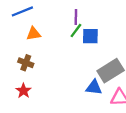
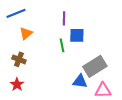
green line: (76, 30) -> (62, 45), moved, turned -48
orange triangle: (33, 34) -> (26, 33), turned -32

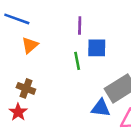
blue line: (16, 13) -> (17, 19), turned 42
brown cross: (19, 59) -> (26, 88), moved

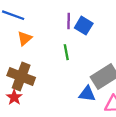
blue square: (97, 48) -> (84, 26), moved, turned 30
brown cross: (26, 88) -> (21, 77), size x1.6

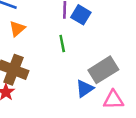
blue triangle: (87, 94) -> (85, 89), turned -42

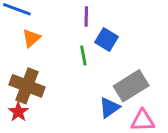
blue square: (81, 15) -> (106, 40), moved

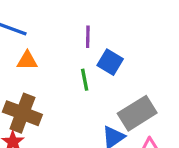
orange triangle: (31, 38) -> (27, 61), turned 42

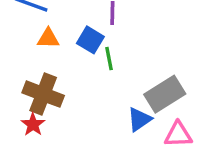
blue square: (110, 62) -> (90, 40), moved

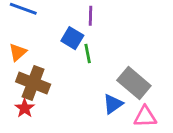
orange triangle: (48, 38) -> (18, 52), moved, turned -42
gray rectangle: (165, 94) -> (134, 83), turned 72

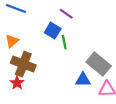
purple line: (90, 16) -> (66, 14), turned -56
blue triangle: (113, 104) -> (83, 80), turned 35

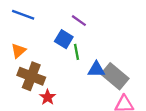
blue triangle: (83, 80) -> (96, 69), moved
red star: (17, 83) -> (48, 97), moved

